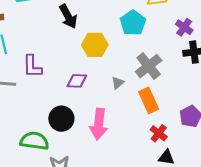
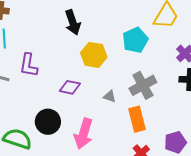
gray triangle: (118, 83) -> (110, 96), turned 48

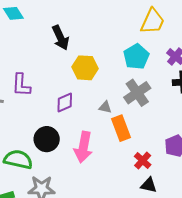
cyan pentagon: (135, 40) -> (136, 57), moved
purple diamond: (70, 87) -> (65, 103), turned -30
orange rectangle: (137, 119) -> (121, 128), moved

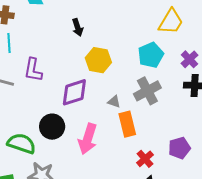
black arrow: (61, 38) -> (78, 27), size x0.7
purple diamond: (65, 103) -> (74, 92), size x1.4

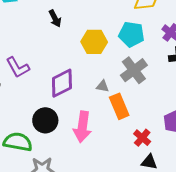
cyan pentagon: (151, 55) -> (131, 34), turned -30
yellow hexagon: (98, 60) -> (94, 42), moved
purple L-shape: (33, 70) -> (18, 67), turned -30

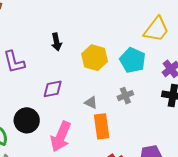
black arrow: (55, 18) -> (56, 42), moved
gray cross: (134, 70) -> (125, 96), size x0.6
purple diamond: (62, 83) -> (53, 89), size x0.7

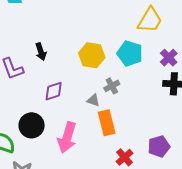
black arrow: (56, 42) -> (41, 52), moved
gray cross: (125, 96) -> (112, 86), moved

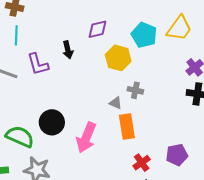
cyan pentagon: (130, 53) -> (144, 35), moved
gray cross: (112, 86) -> (135, 90), turned 35
purple diamond: (54, 91) -> (98, 29), moved

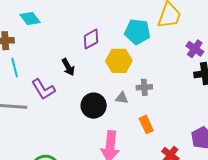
gray triangle: (116, 103) -> (122, 98), moved
black circle: (52, 122) -> (94, 106), moved
orange rectangle: (127, 127) -> (146, 124), size x0.7

